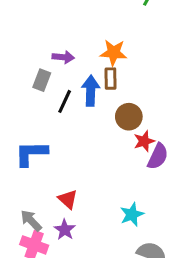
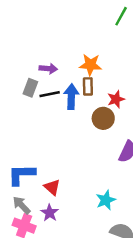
black line: (65, 101) -> (50, 94), moved, turned 54
red star: (144, 141) -> (116, 99), moved
blue L-shape: (31, 153) -> (21, 175), moved

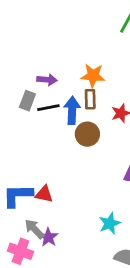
brown circle: (103, 118) -> (87, 134), moved
red triangle: (52, 187) -> (44, 194), moved, turned -30
gray arrow: (21, 205) -> (34, 229), moved

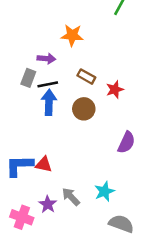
orange star: (93, 76) -> (72, 35), moved
brown rectangle: (90, 99) -> (86, 77), turned -60
blue arrow: (72, 110) -> (49, 102), moved
gray arrow: (34, 229) -> (71, 197), moved

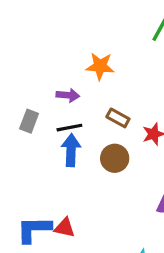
gray rectangle: (28, 78) -> (29, 121), moved

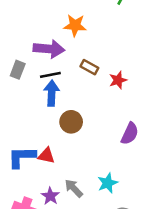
purple arrow: (68, 95) -> (49, 49), size x1.6
brown circle: (115, 158) -> (71, 122), moved

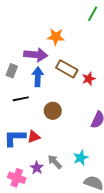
brown rectangle: (89, 67) -> (67, 69), size x1.5
black line: (50, 75) -> (21, 99), moved
blue arrow: (52, 93) -> (38, 77), moved
red triangle: (46, 156) -> (34, 137), turned -32

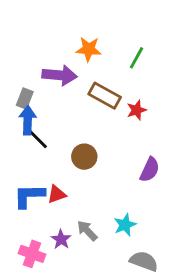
green line: (93, 14) -> (137, 58), moved
blue arrow: (38, 77) -> (28, 120), moved
black line: (21, 99) -> (38, 139), turned 56

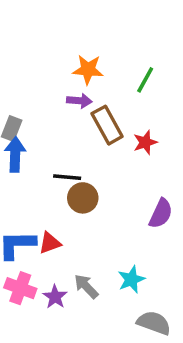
purple arrow: (60, 75) -> (79, 101), moved, size x0.6
brown rectangle: (105, 96) -> (107, 125), turned 32
black line: (38, 139) -> (67, 177), moved, turned -40
pink cross: (32, 254) -> (20, 288), moved

